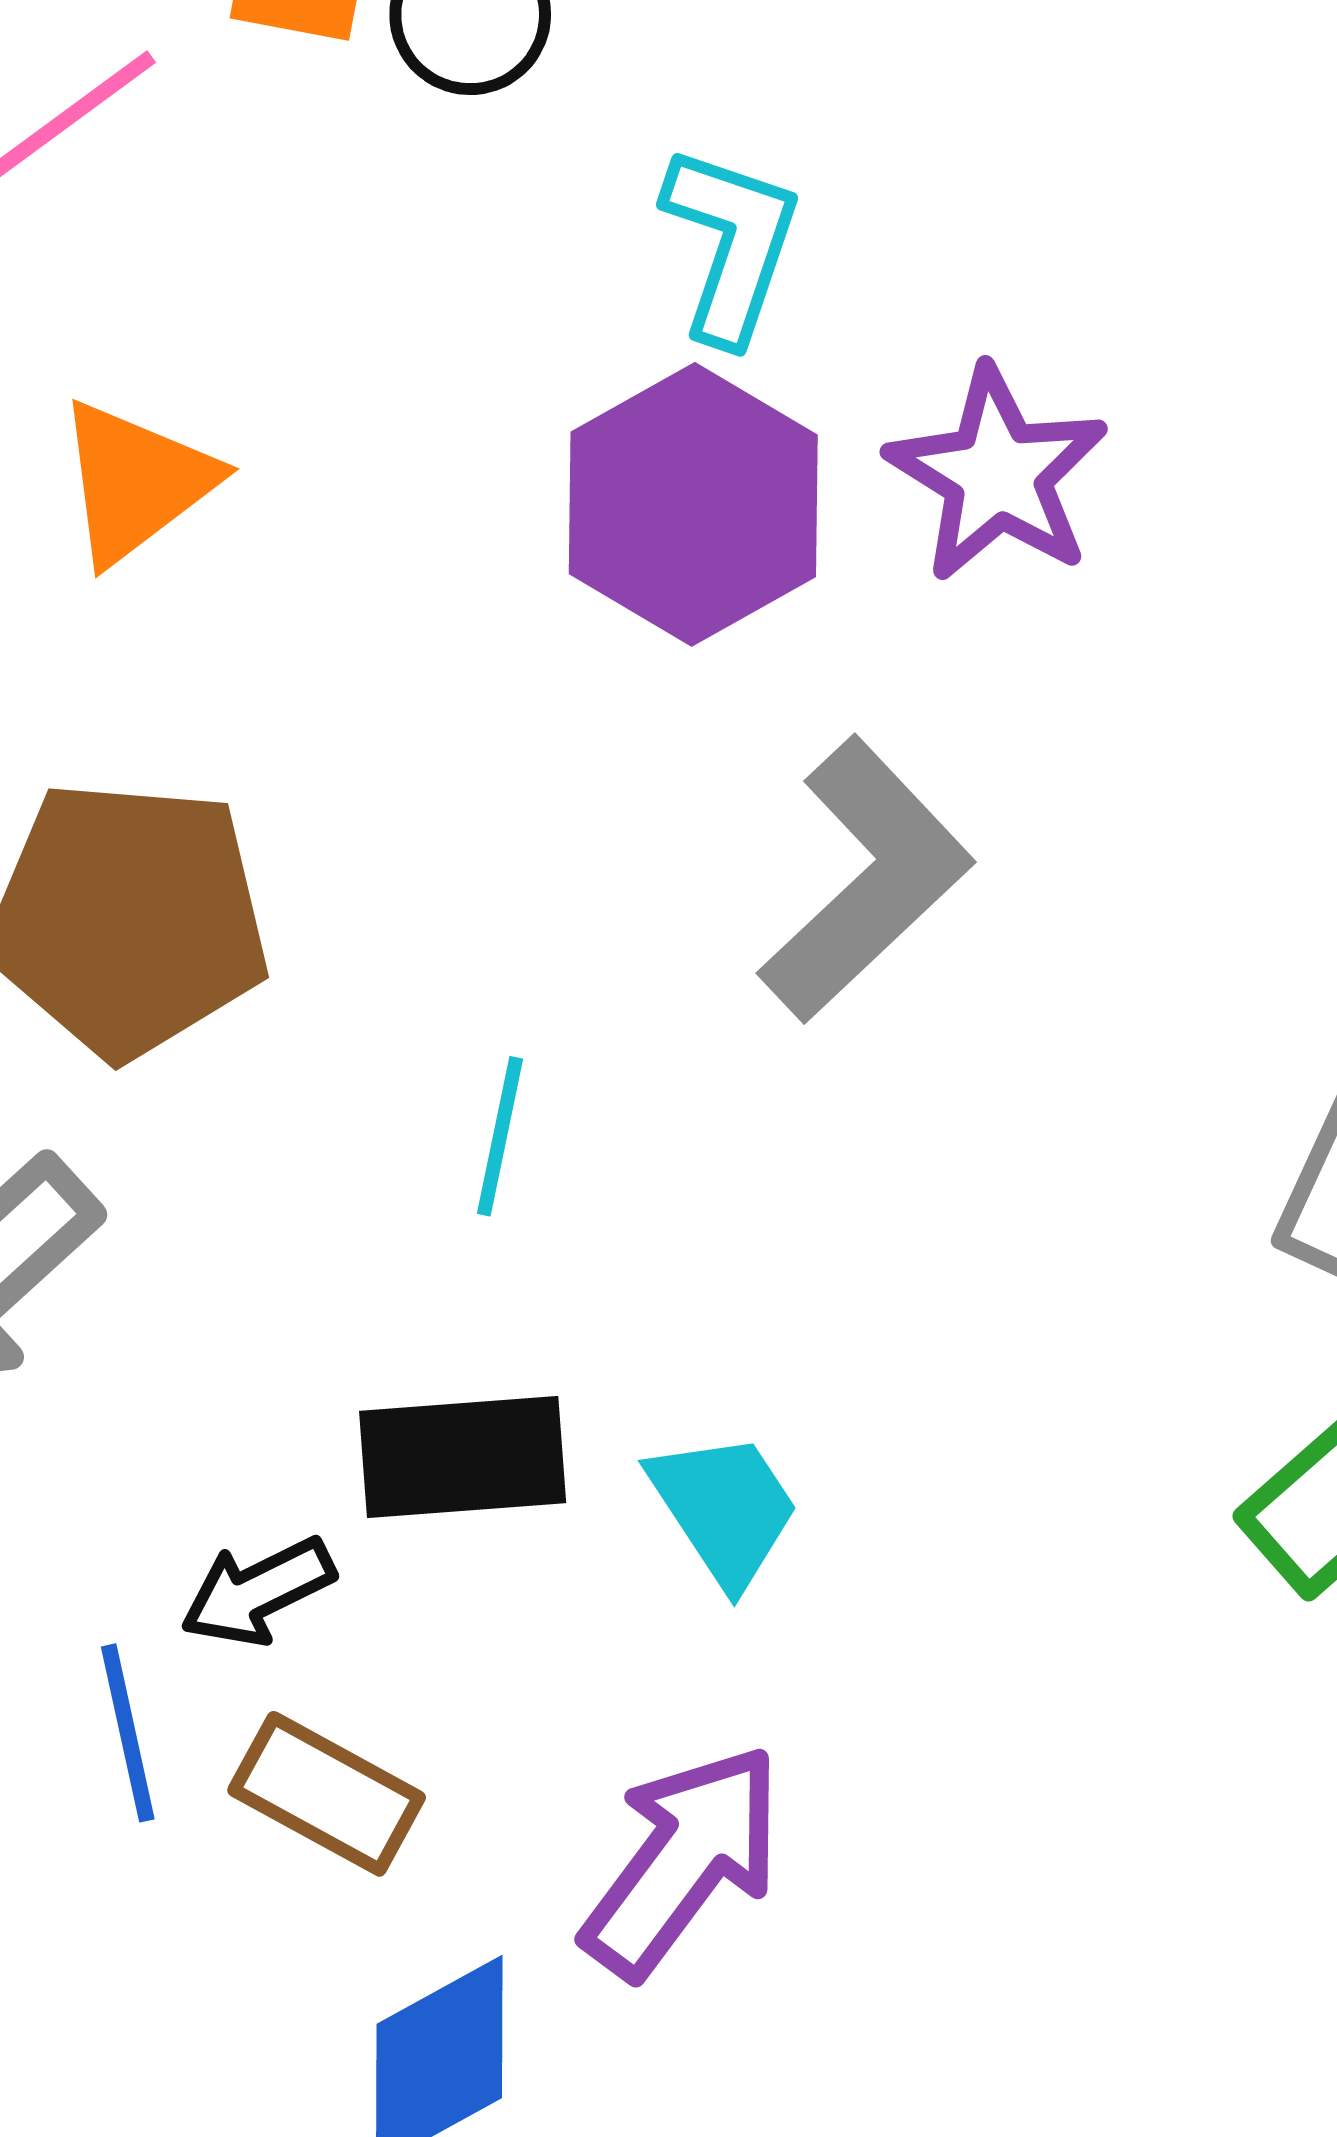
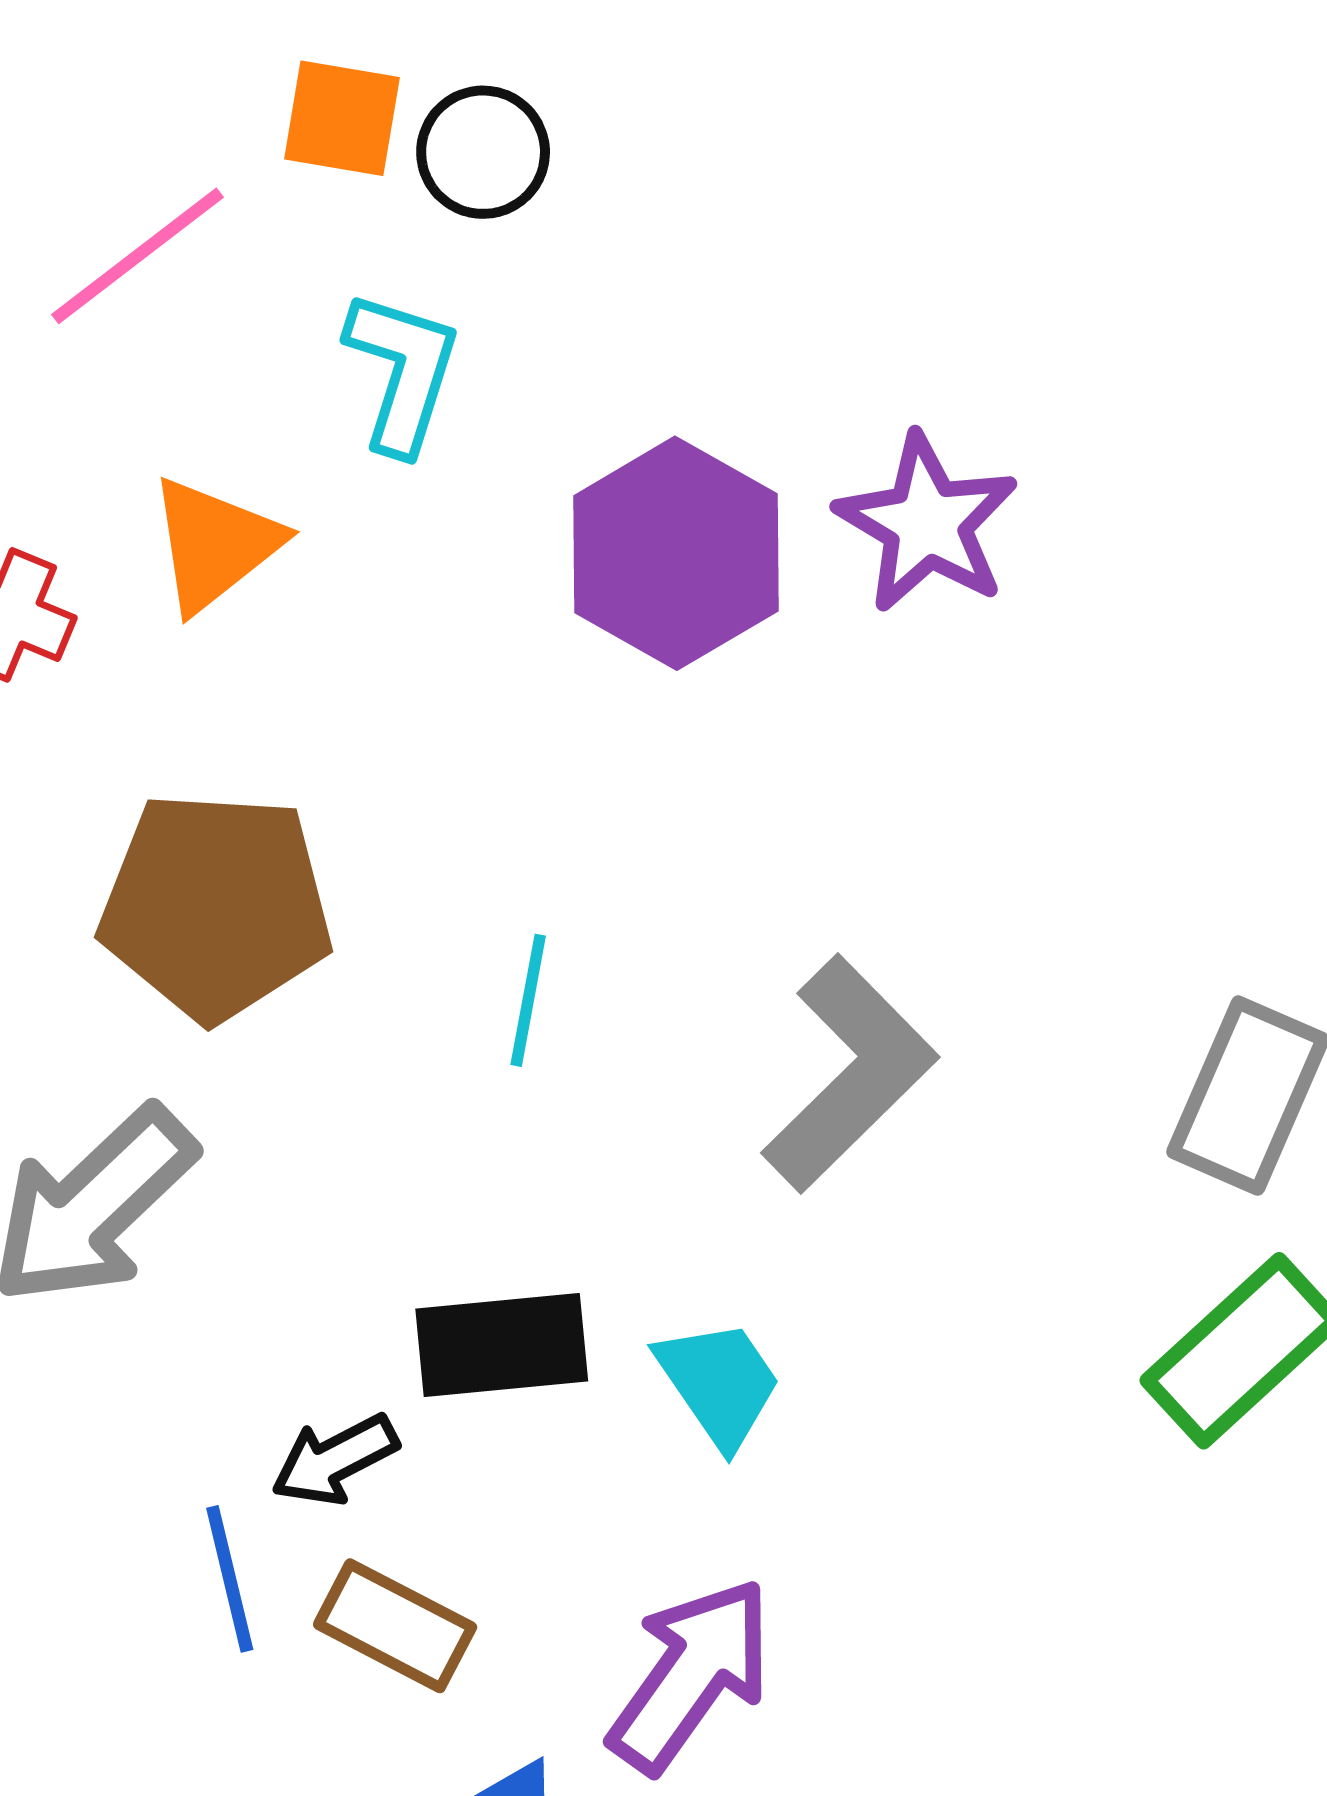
cyan L-shape: (731, 244) -> (402, 372), moved
gray L-shape: (866, 880) -> (850, 1074), moved
cyan line: (500, 1136) -> (528, 1000), moved

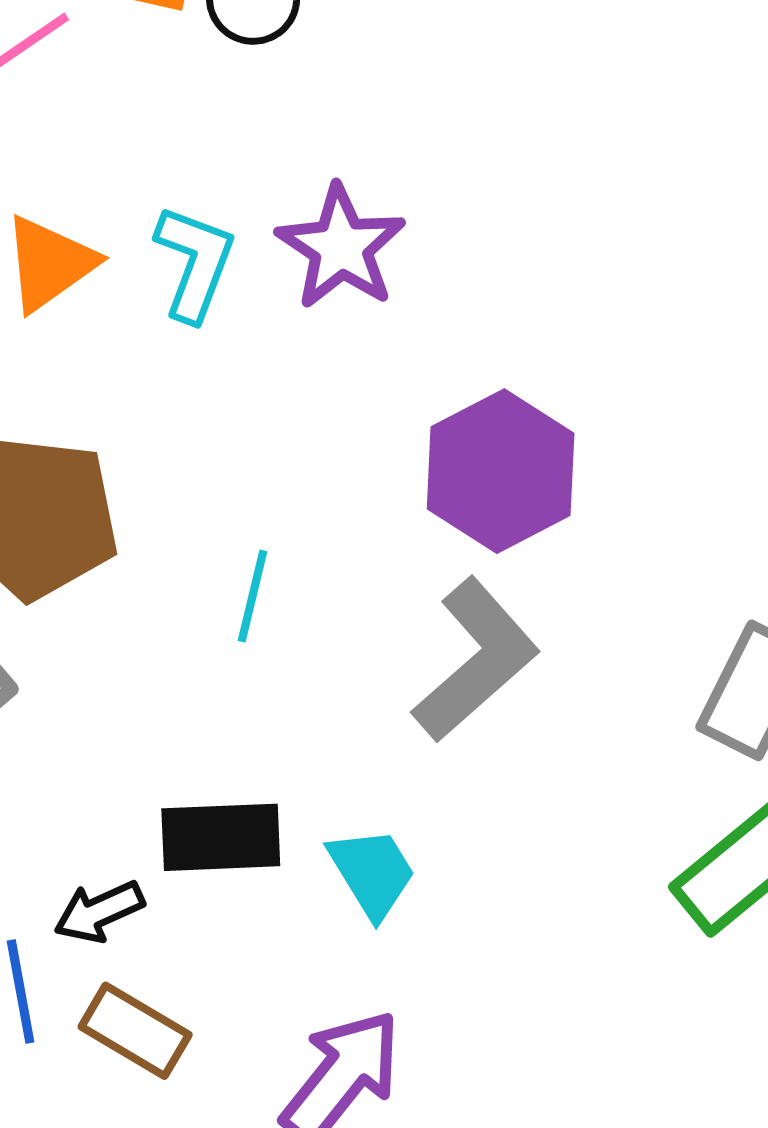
cyan L-shape: (402, 372) -> (195, 263), moved
purple star: (927, 523) -> (341, 247), moved
purple hexagon: (676, 553) -> (501, 471), moved

